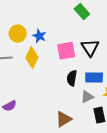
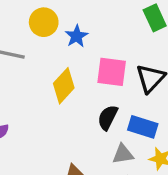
yellow diamond: (32, 57) -> (64, 86), moved

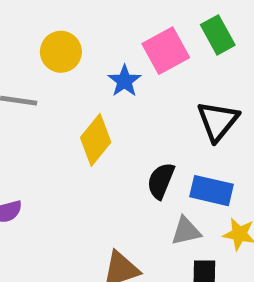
blue star: (77, 36) -> (124, 81), moved
pink square: (112, 72) -> (166, 51), moved, turned -32

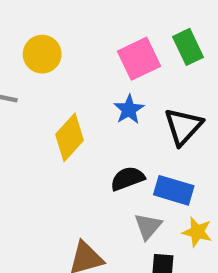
blue star: (124, 81) -> (129, 109), moved
black semicircle: (161, 181) -> (128, 179), turned 44
gray triangle: (186, 231) -> (148, 226), turned -40

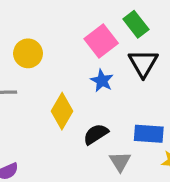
black triangle: (183, 126) -> (143, 63), moved
black semicircle: (128, 179) -> (96, 134), moved
gray triangle: (148, 226) -> (120, 162), moved

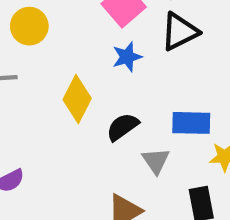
black triangle: (143, 63) -> (180, 32), turned 36
blue star: (102, 81) -> (127, 57), turned 30

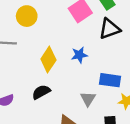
blue star: (127, 57) -> (79, 55), moved
black semicircle: (122, 127) -> (41, 92), moved

